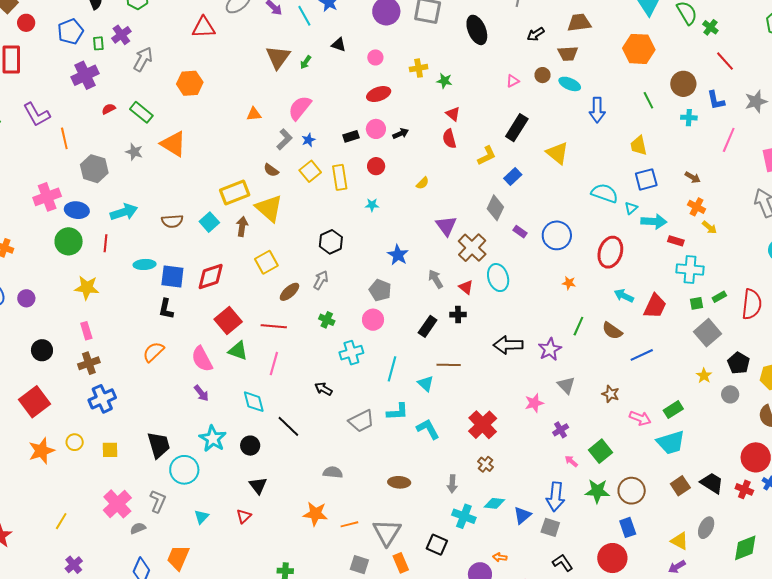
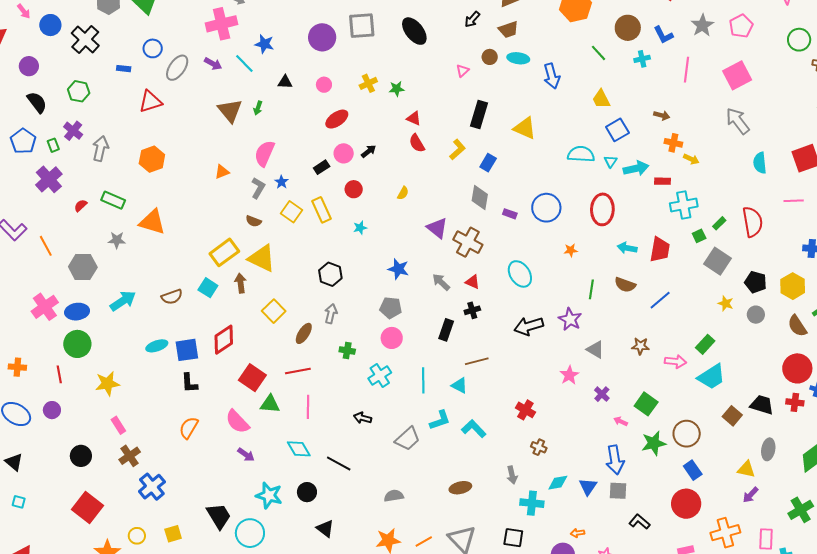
red line: (106, 243) -> (59, 374), moved
cyan ellipse: (498, 278) -> (520, 274), moved
red cross: (483, 425) -> (525, 410), size x0.7

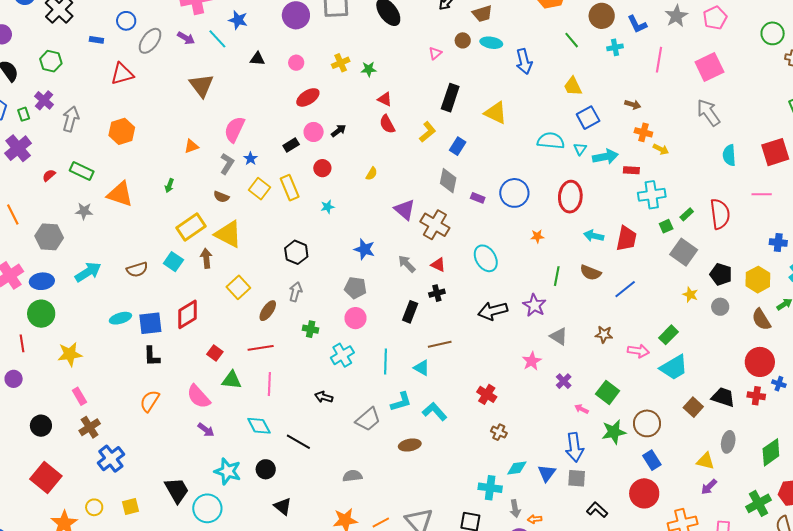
green arrow: (258, 108) -> (169, 186), moved
red square: (252, 378) -> (215, 353), size x0.6
gray arrow: (512, 475) -> (515, 509), moved
brown ellipse: (460, 488) -> (410, 445), moved

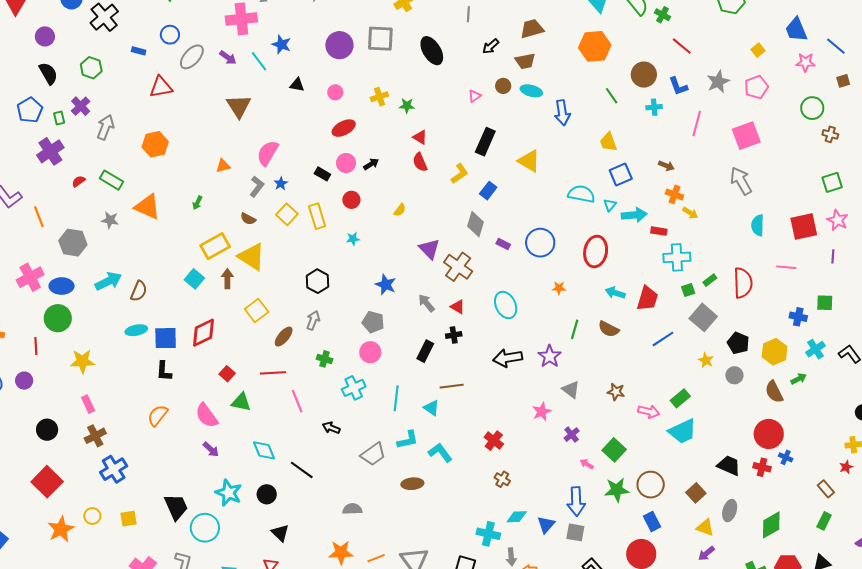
black rectangle: (291, 145) -> (322, 174), turned 56
brown semicircle: (137, 270) -> (139, 291), moved, turned -55
blue line: (625, 289) -> (663, 339), moved
pink line: (269, 384) -> (297, 401), moved, turned -30
brown square: (693, 407) -> (696, 493), moved

